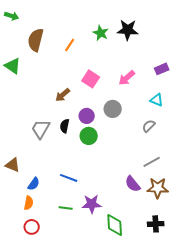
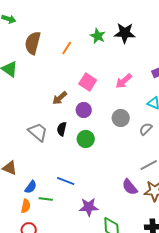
gray circle: (113, 109) -> (121, 118), moved
purple circle: (87, 116) -> (84, 110), moved
gray trapezoid: (41, 129) -> (38, 132), turned 100
green line: (66, 208) -> (46, 199), moved

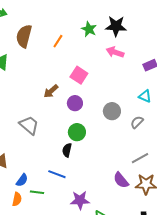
pink arrow: (124, 81) -> (115, 52), moved, turned 60
black semicircle: (62, 129) -> (67, 150), moved

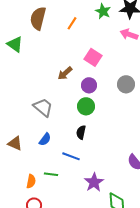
gray circle: (112, 111) -> (126, 84), moved
green circle: (77, 132) -> (86, 106), moved
blue semicircle: (22, 180) -> (45, 139), moved
purple star: (80, 200) -> (94, 182), turned -30

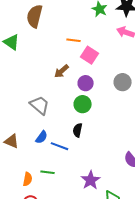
orange line: (72, 23) -> (74, 40), moved, turned 64
blue line: (71, 156) -> (60, 146), moved

